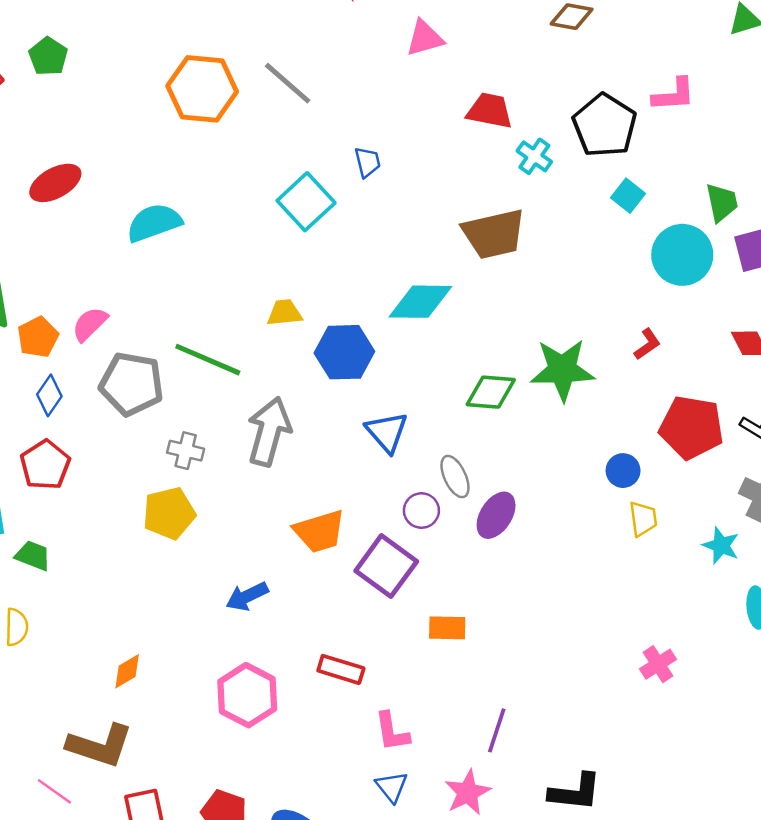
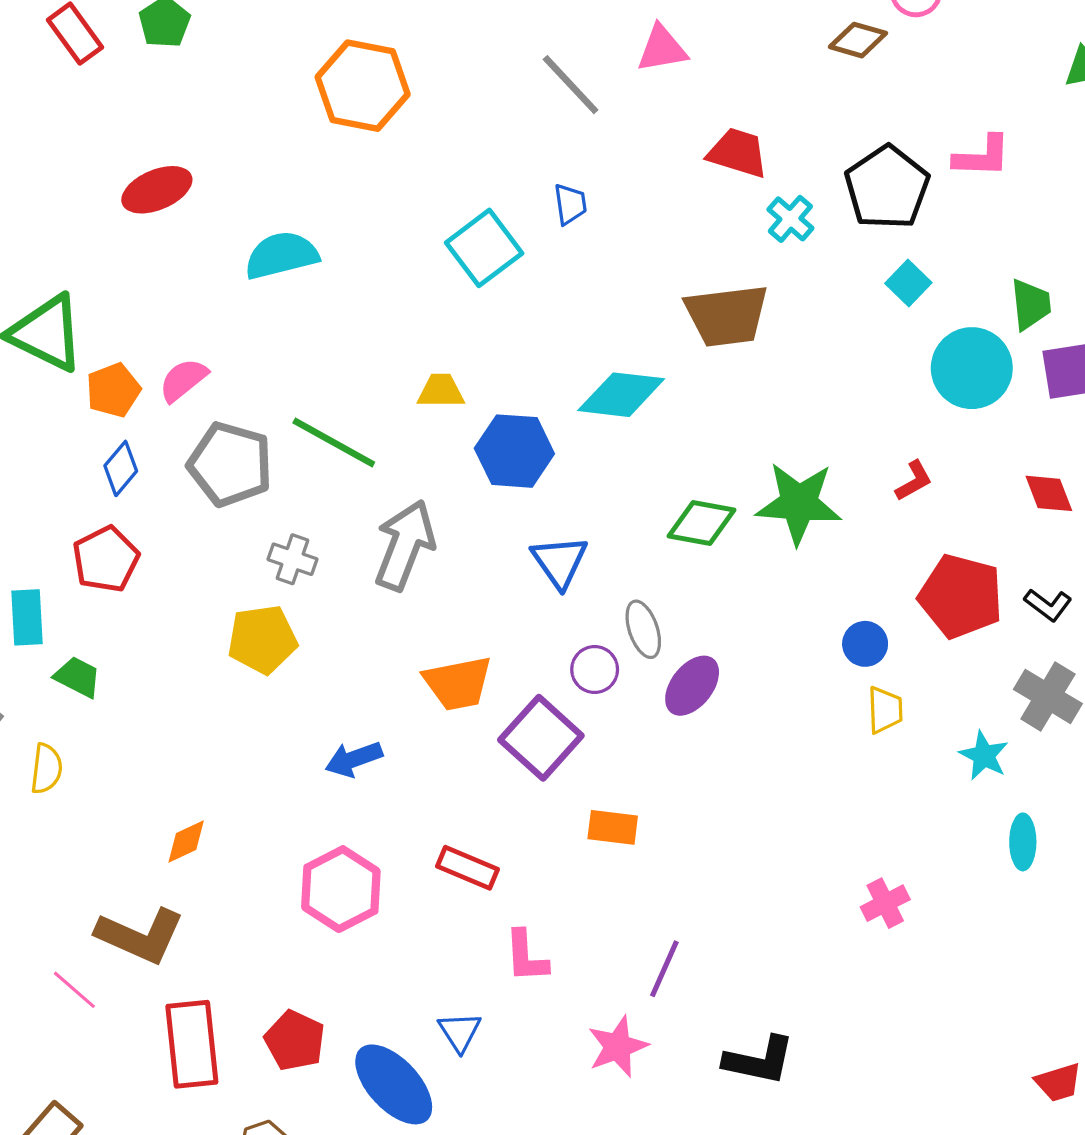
gray line: (288, 83) -> (571, 85), moved
blue triangle: (392, 787) -> (460, 1032), moved

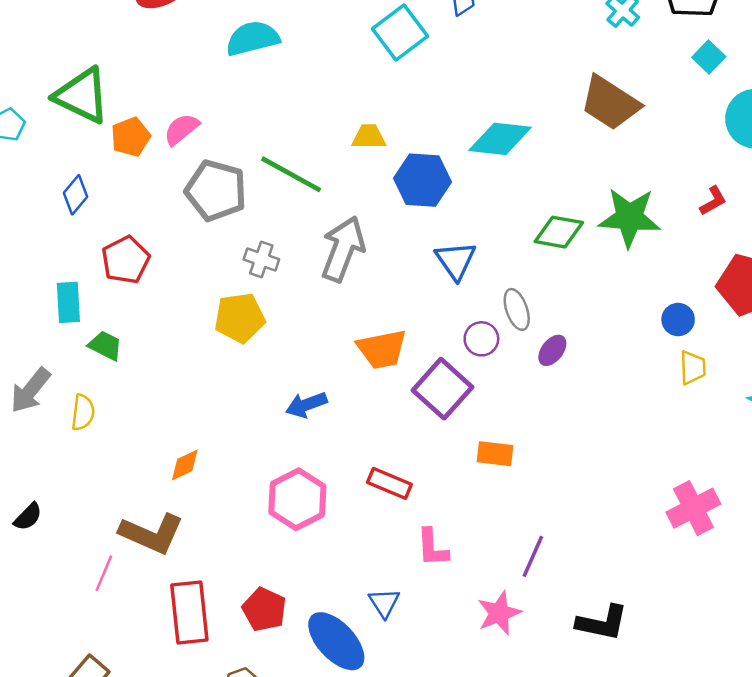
brown trapezoid: (727, 315) -> (610, 103), moved, turned 40
blue diamond: (121, 468) -> (75, 195), moved
purple ellipse: (692, 686) -> (552, 350), size x0.7
pink cross: (885, 903) -> (693, 508), size x1.5
pink line: (74, 990) -> (104, 573), turned 72

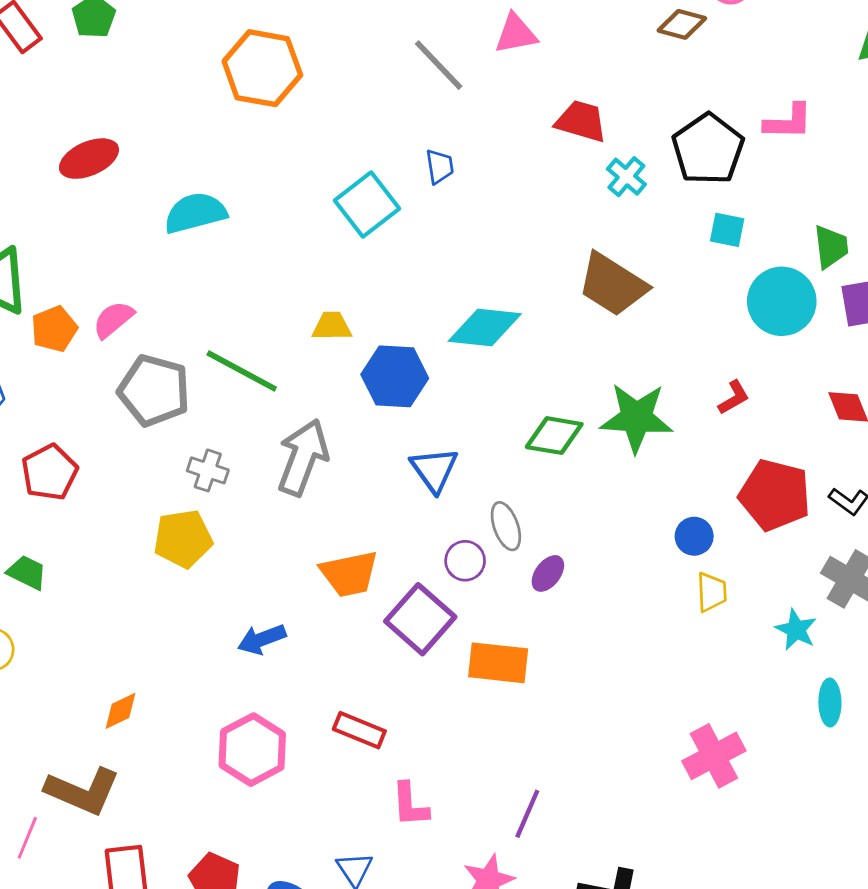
cyan square: (709, 57) -> (727, 230), turned -32
orange rectangle: (495, 454) -> (498, 663), moved, size x1.4

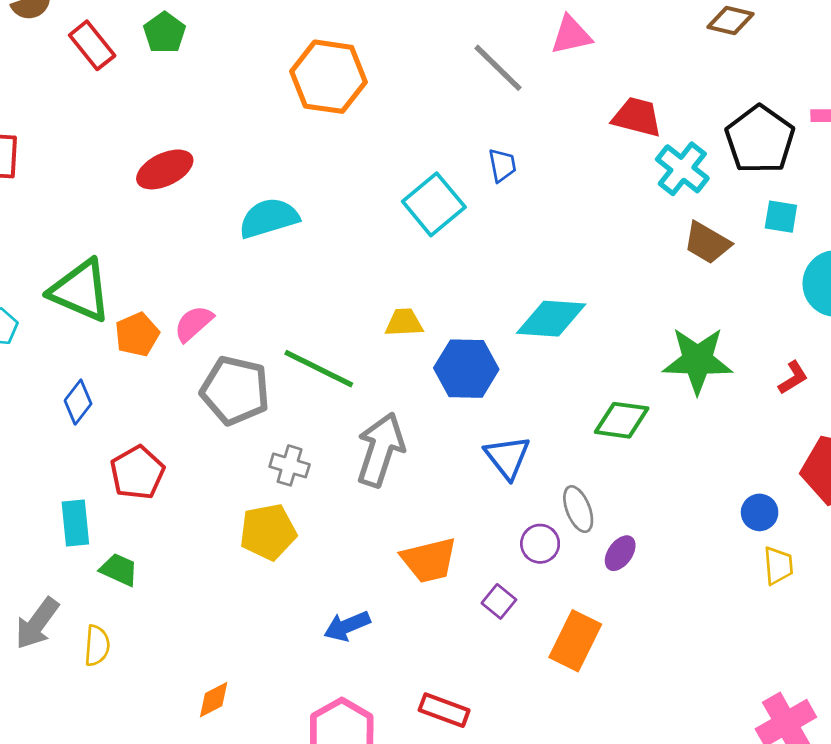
cyan cross: (626, 177) -> (682, 169), size x1.4
brown trapezoid: (613, 284) -> (707, 243), moved, size x0.7
green star: (636, 418) -> (697, 360), moved
purple square: (420, 619) -> (499, 601), size x0.5
orange rectangle: (498, 663) -> (575, 641), turned -68

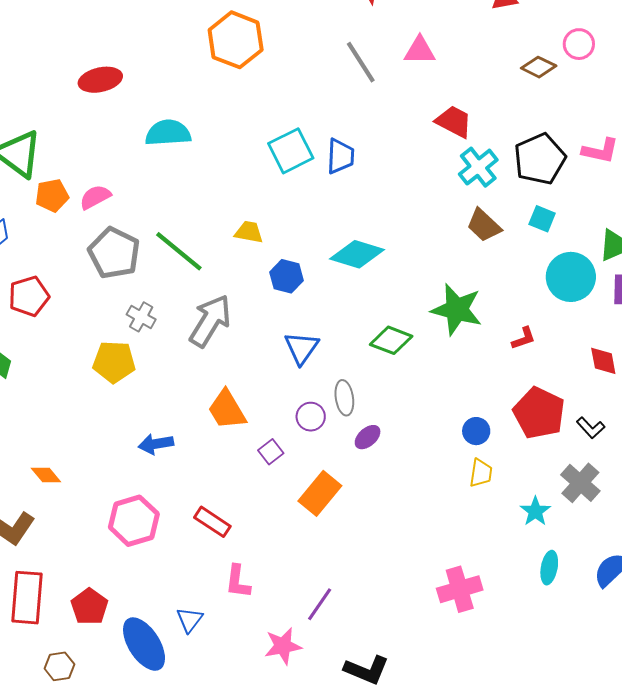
blue trapezoid: (502, 165) -> (340, 156), moved, size x1.4
blue hexagon: (466, 369) -> (287, 276), size x0.7
orange trapezoid: (429, 560) -> (227, 410), turned 60
orange diamond: (214, 700) -> (46, 475), turned 64

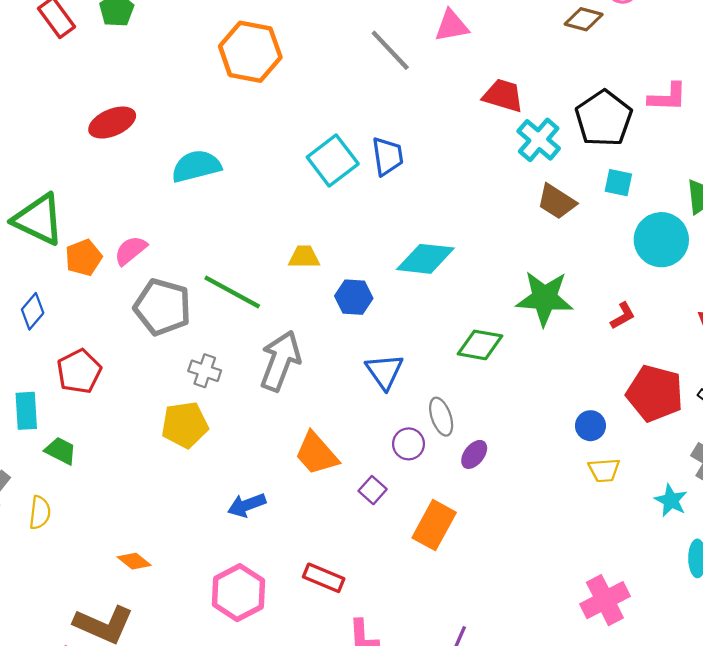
yellow trapezoid: (481, 473) -> (604, 470), turned 88

